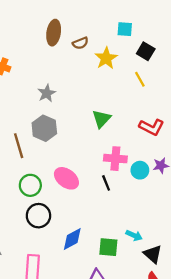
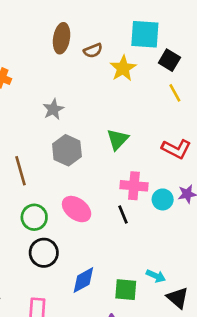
cyan square: (125, 29) -> (145, 34), size x1.6
yellow line: (140, 79) -> (175, 93), moved
gray hexagon: (44, 128) -> (67, 150), moved

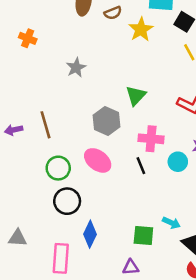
gray hexagon: (67, 150) -> (107, 121), moved
cyan circle: (163, 199) -> (178, 162), moved
blue diamond: (83, 280) -> (90, 234), moved, turned -36

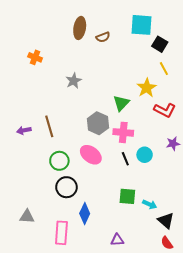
yellow star: (141, 29) -> (147, 88), moved
pink cross: (151, 139) -> (123, 132), moved
cyan circle: (178, 162) -> (145, 155), moved
green square: (143, 236) -> (127, 196), moved

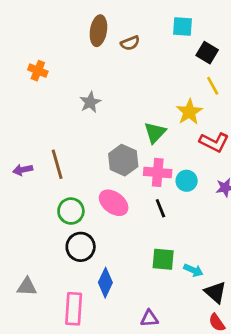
cyan square: (142, 25) -> (182, 27), size x0.7
cyan circle: (145, 155) -> (187, 181), moved

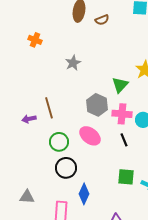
purple arrow: (23, 170) -> (29, 119), moved

